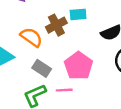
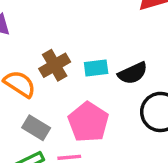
cyan rectangle: (78, 14) -> (96, 68), moved

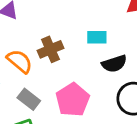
cyan rectangle: (96, 68) -> (97, 37), moved

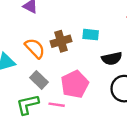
cyan rectangle: (97, 37) -> (91, 35), moved

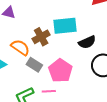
cyan rectangle: (91, 35) -> (65, 26), size x1.6
gray rectangle: (39, 80) -> (34, 65), moved

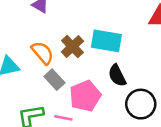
brown cross: (41, 37) -> (72, 47), turned -30
black semicircle: (87, 42) -> (117, 76), moved, turned 72

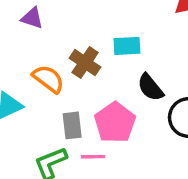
cyan rectangle: (106, 41) -> (127, 46), size x0.7
gray rectangle: (54, 80) -> (72, 125), moved, turned 48

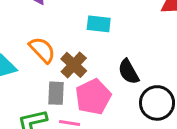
cyan rectangle: (127, 46) -> (99, 24), moved
brown cross: (85, 63) -> (74, 65), moved

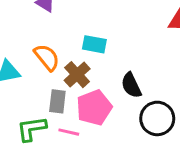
cyan rectangle: (99, 24) -> (94, 44), moved

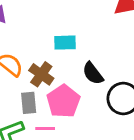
cyan rectangle: (94, 44) -> (65, 43), moved

